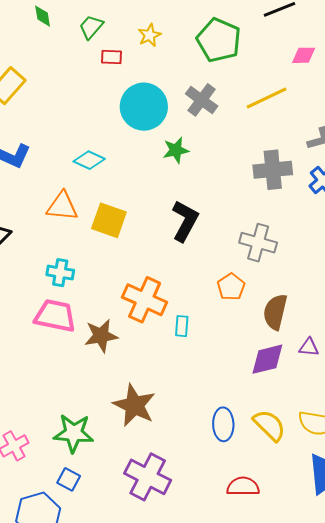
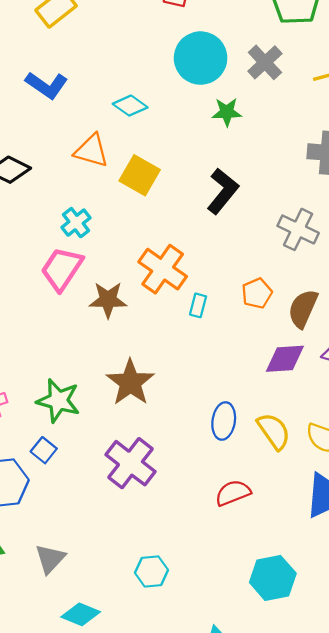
cyan cross: (60, 273) -> (76, 223), turned 32
orange pentagon: (231, 287) -> (257, 293), moved
pink trapezoid: (55, 316) -> (62, 269), turned -78
red semicircle: (243, 486) -> (233, 493), turned -32

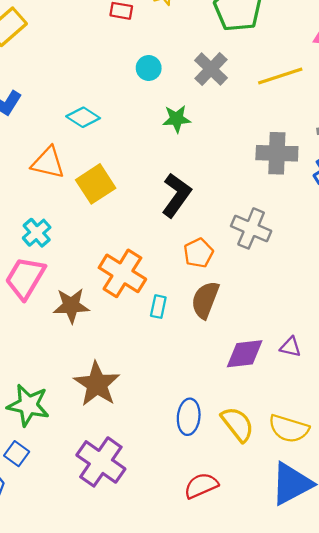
cyan circle: (201, 58) -> (149, 68), size x0.5
yellow square: (140, 175) -> (96, 184), turned 30
orange pentagon: (257, 293) -> (198, 253), moved
brown semicircle: (303, 309) -> (205, 300), moved

